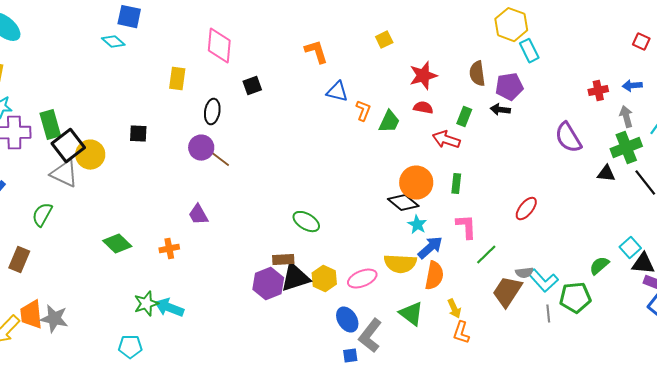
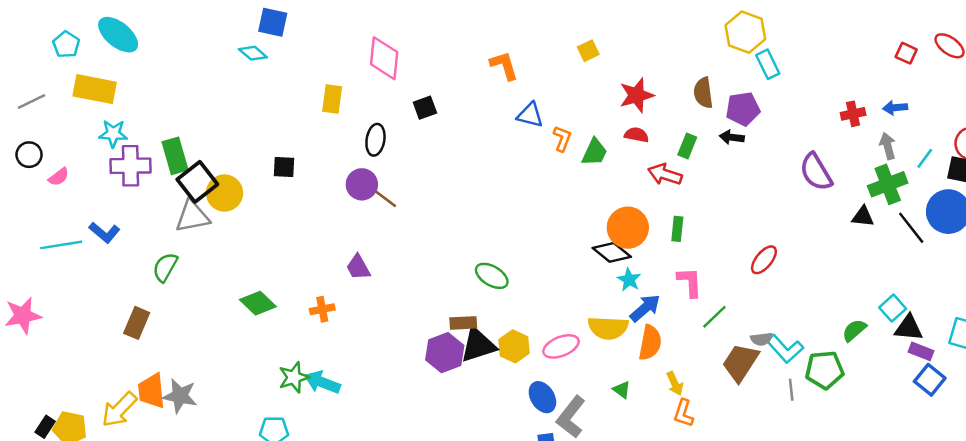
gray triangle: (64, 174) -> (192, 217), turned -36
green triangle: (411, 314) -> (622, 390), size x0.6

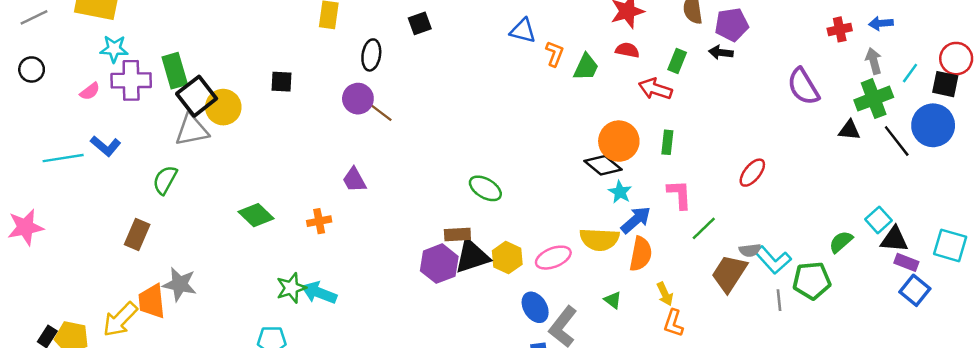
pink semicircle: (59, 177) -> (90, 91), moved
gray star: (180, 396) -> (180, 284), moved

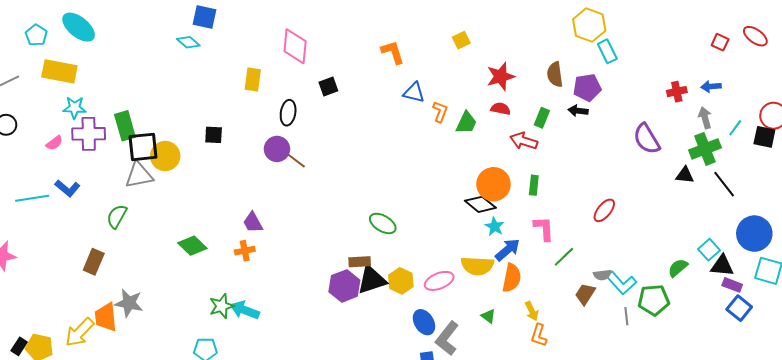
black square: (197, 96) -> (143, 147), turned 32
blue circle: (933, 125) -> (754, 234), moved
purple trapezoid: (354, 180) -> (253, 222), moved
brown trapezoid: (729, 273) -> (585, 294), size x0.7

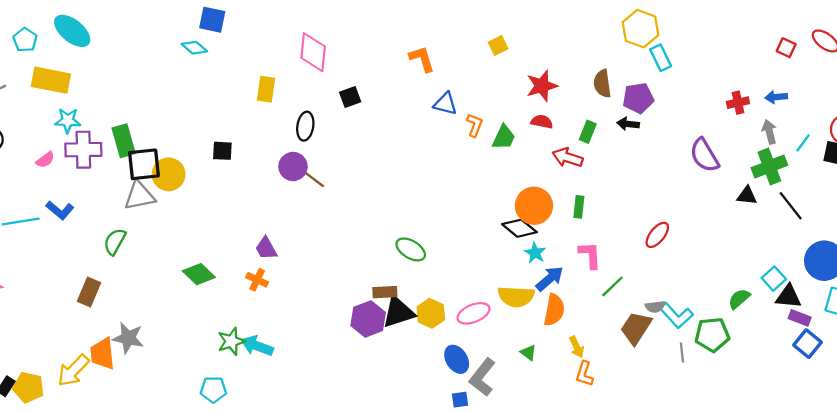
orange cross: (245, 251) -> (257, 280), turned 36
brown trapezoid: (585, 294) -> (636, 328), size x1.4

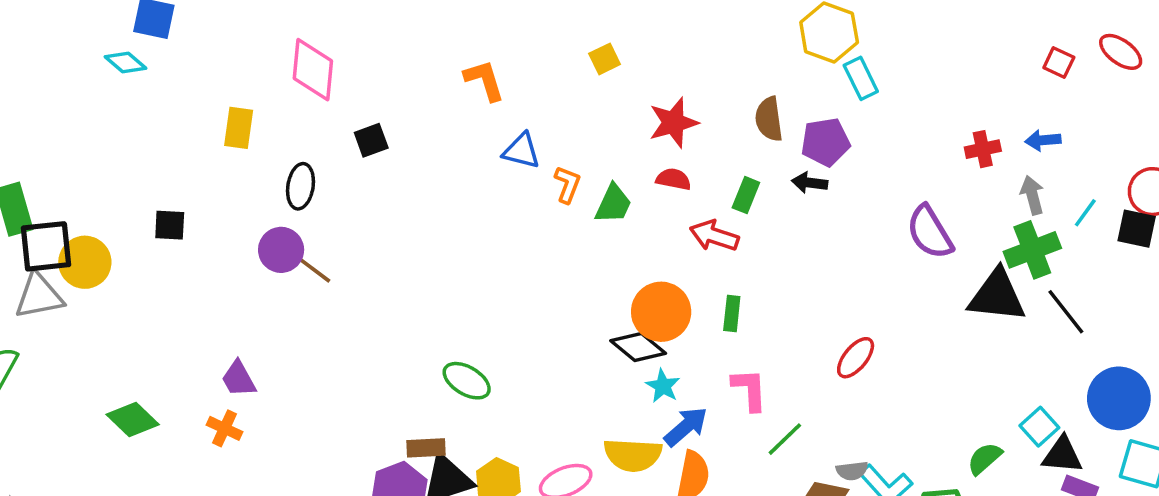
black triangle: (747, 196) -> (997, 296), size x1.8

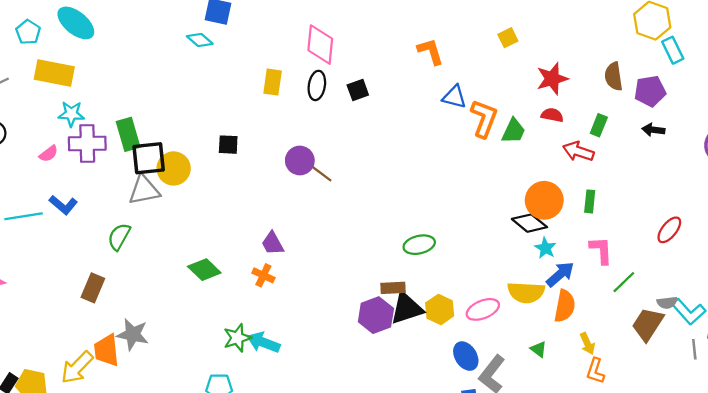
black arrow: (810, 183) -> (653, 130), moved
orange L-shape: (567, 184) -> (484, 118), size x1.6
black ellipse: (301, 186) -> (317, 85), moved
green ellipse: (467, 381) -> (419, 245), turned -44

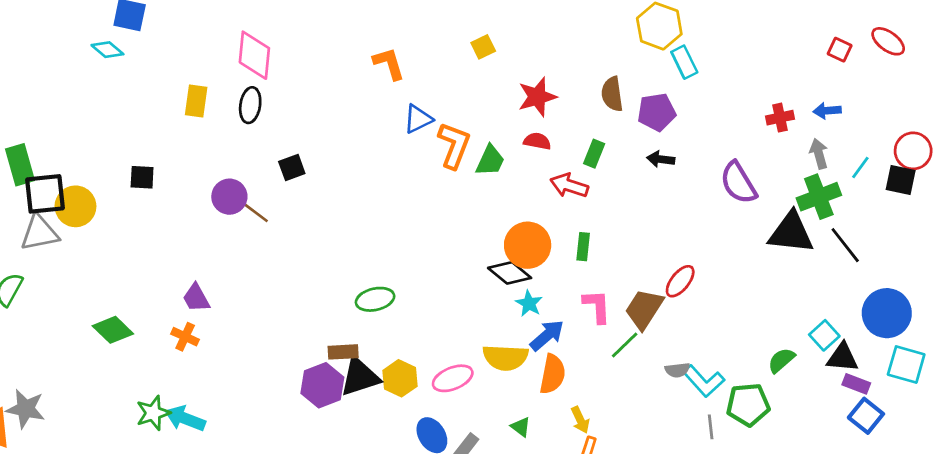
black square: (358, 90) -> (292, 168), moved
blue triangle: (454, 97) -> (418, 119), turned -40
brown trapezoid: (648, 324) -> (644, 309), moved

